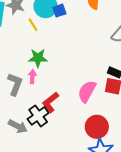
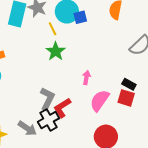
green star: (38, 58) -> (56, 51), moved, turned 30
pink arrow: (32, 77) -> (86, 78), moved
gray L-shape: (15, 84) -> (47, 99), moved

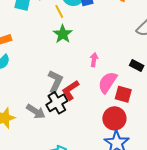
red square: (126, 98) -> (123, 94), moved

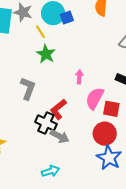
gray L-shape: (55, 81) -> (28, 88), moved
black cross: (57, 103) -> (46, 123), turned -30
gray arrow: (36, 111) -> (60, 136), moved

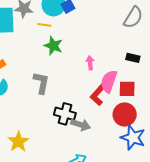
yellow line: (41, 32) -> (44, 25), turned -40
red L-shape: (58, 109) -> (98, 95), moved

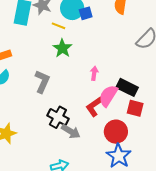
black rectangle: (133, 58) -> (127, 87), moved, size x1.5
red square: (127, 89) -> (135, 108), moved

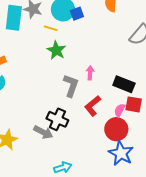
gray L-shape: (42, 82) -> (71, 86), moved
pink semicircle: (108, 96) -> (120, 110), moved, size x0.6
gray arrow: (71, 131) -> (43, 132), moved

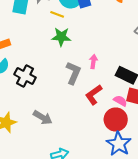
green star: (56, 50) -> (61, 37), turned -30
pink semicircle: (120, 110) -> (120, 101), turned 88
black cross: (57, 119) -> (25, 76), moved

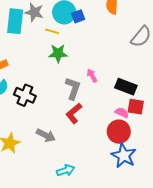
pink arrow: (93, 61) -> (92, 75), turned -32
red L-shape: (94, 95) -> (74, 113), moved

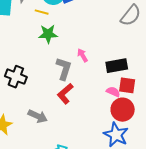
black rectangle: (126, 87) -> (117, 66), turned -30
red circle: (119, 132) -> (123, 110), moved

